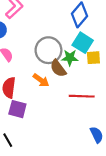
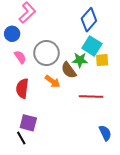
gray circle: (48, 50) -> (46, 53), moved
purple square: (17, 109) -> (28, 123), moved

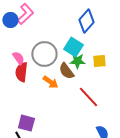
blue circle: (12, 34) -> (10, 20), moved
cyan square: (92, 46) -> (73, 47), moved
red semicircle: (22, 88) -> (21, 72), moved
red line: (91, 96) -> (88, 97), turned 45

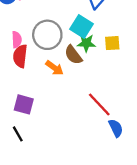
pink semicircle: (18, 58) -> (17, 40), turned 32
red line: (88, 97) -> (99, 104), moved
purple square: (26, 123) -> (24, 104), moved

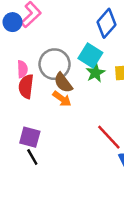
green star: (86, 43) -> (95, 73), turned -30
brown semicircle: (73, 55) -> (63, 83), moved
black line: (18, 134) -> (32, 157), moved

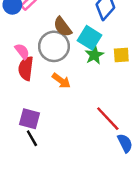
pink semicircle: (22, 69) -> (22, 51), turned -35
brown semicircle: (63, 83) -> (63, 27), moved

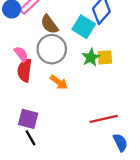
brown semicircle: (63, 27) -> (49, 24), moved
cyan square: (89, 38) -> (84, 27), moved
yellow square: (121, 55) -> (105, 57), moved
red line: (108, 119) -> (104, 119), turned -60

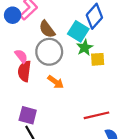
green star: (91, 57) -> (85, 47), moved

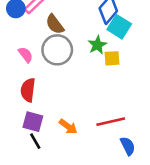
cyan square: (78, 31) -> (119, 27), moved
red semicircle: (24, 71) -> (28, 90), moved
orange arrow: (56, 82) -> (68, 126), moved

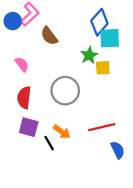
cyan square: (119, 27) -> (110, 38), turned -35
gray circle: (57, 50) -> (65, 91), moved
black line: (35, 141) -> (49, 143), moved

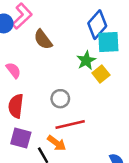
yellow square: (103, 68) -> (101, 74), turned -35
gray circle: (65, 91) -> (60, 99), size x0.6
red line: (102, 127) -> (70, 125), moved

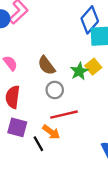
brown semicircle: (43, 39) -> (47, 65), moved
green star: (86, 60) -> (79, 71), moved

